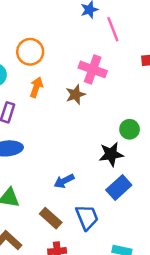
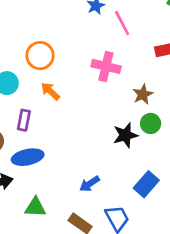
orange arrow: (36, 87) -> (50, 91), turned -60
brown star: (76, 95) -> (143, 94), moved
black star: (111, 154) -> (125, 135), moved

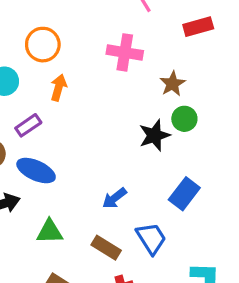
orange arrow: (50, 91) -> (59, 88), turned 66
purple rectangle: (24, 120) -> (28, 125), turned 48
blue ellipse: (28, 157) -> (36, 171), turned 40

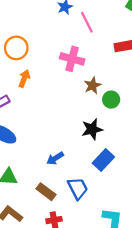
brown star: (172, 84) -> (93, 85), moved
green circle: (184, 119) -> (111, 100), moved
black star: (155, 135) -> (92, 129), moved

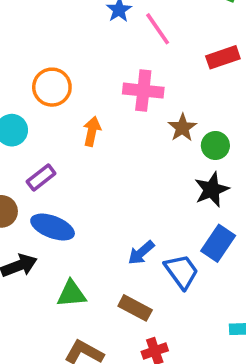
orange arrow: (24, 79) -> (92, 131), moved
black star: (92, 129) -> (212, 190), moved
blue trapezoid: (78, 188) -> (182, 271), moved

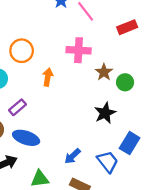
black star: (212, 190) -> (105, 113), moved
blue arrow: (141, 253) -> (73, 156), moved

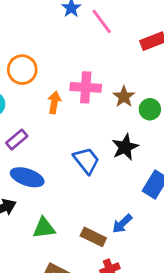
pink cross: (79, 50) -> (86, 87), moved
blue arrow: (73, 156) -> (122, 224), moved
blue trapezoid: (108, 162) -> (86, 161), moved

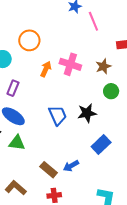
brown star: (124, 97) -> (103, 66), moved
purple rectangle: (17, 140) -> (13, 88), turned -42
green triangle: (44, 228) -> (17, 143), moved

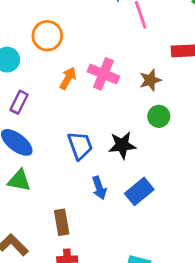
blue arrow: (71, 166) -> (99, 188), moved, turned -84
brown rectangle: (49, 170) -> (62, 222), turned 36

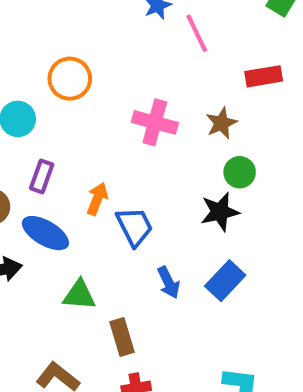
orange arrow: (68, 78) -> (97, 199), moved
black star: (122, 145) -> (220, 212), moved
green triangle: (19, 181) -> (79, 295), moved

